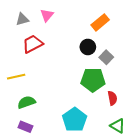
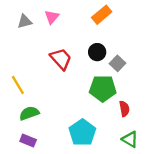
orange rectangle: (100, 22) -> (102, 15), moved
red trapezoid: (33, 44) -> (61, 59), moved, turned 75
yellow line: (16, 77) -> (18, 85), turned 72

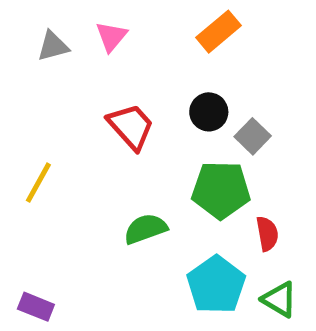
yellow line: (18, 85) -> (38, 183), turned 60
green semicircle: (29, 113) -> (145, 229), moved
cyan pentagon: (82, 133) -> (216, 285), moved
purple rectangle: (28, 140) -> (36, 307), moved

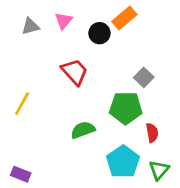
black circle: (209, 112) -> (99, 33), moved
green triangle: (279, 299) -> (159, 170), turned 40

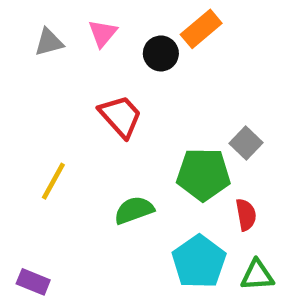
gray square: (144, 77) -> (246, 143), moved
yellow line: (22, 104) -> (53, 181), moved
green triangle: (159, 170) -> (257, 275), turned 45

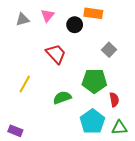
orange rectangle: (201, 29) -> (93, 13), turned 48
gray square: (246, 143) -> (109, 50), moved

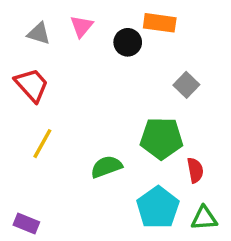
gray triangle: (23, 20) -> (39, 33), turned 32
red trapezoid: (56, 54) -> (32, 85), moved

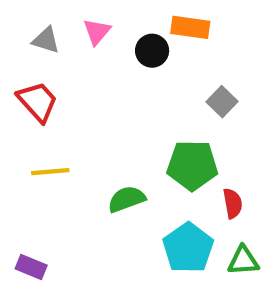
yellow line: (42, 144) -> (50, 172), turned 56

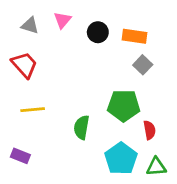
orange rectangle: (190, 27) -> (135, 36), moved
green semicircle: (127, 199) -> (82, 127), turned -60
purple rectangle: (31, 267) -> (20, 156), moved

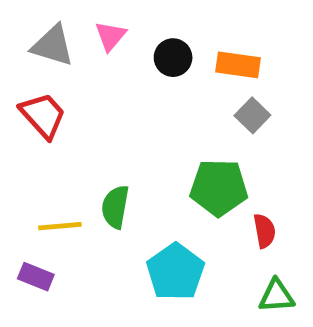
gray triangle: (30, 25) -> (53, 46), size x1.4
yellow line: (33, 110) -> (60, 226), moved
green semicircle: (82, 127) -> (115, 207), moved
cyan pentagon: (121, 159) -> (175, 272), moved

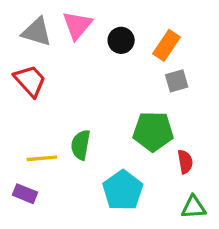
pink triangle: (110, 36) -> (77, 25), size x1.4
orange rectangle: (238, 65) -> (167, 45), turned -64
gray square: (252, 115) -> (177, 81), turned 30

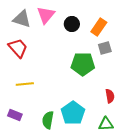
green pentagon: (153, 131) -> (83, 64), moved
green semicircle: (81, 145) -> (48, 120), moved
yellow line: (42, 158) -> (25, 84), moved
green triangle: (194, 207) -> (106, 124), moved

